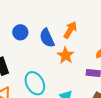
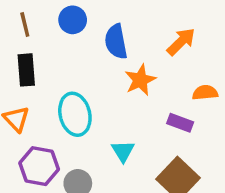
orange arrow: (70, 30) -> (181, 42), moved

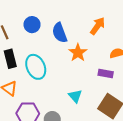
cyan ellipse: (75, 114) -> (36, 67), moved

